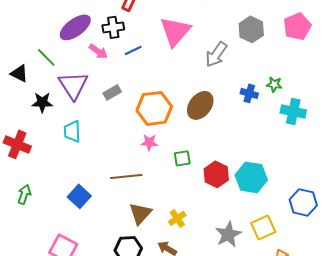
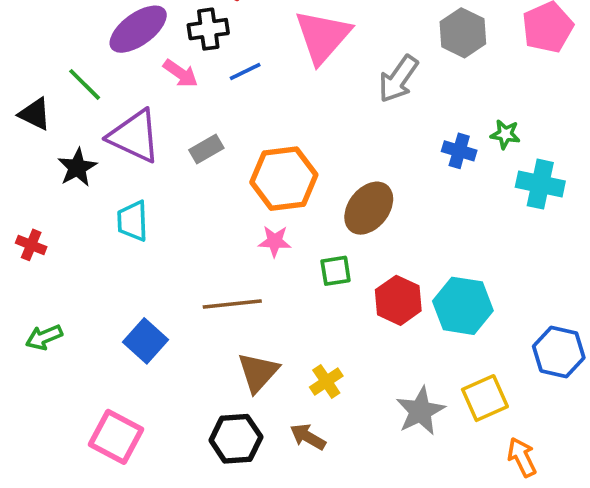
purple triangle: (73, 85) -> (134, 136), turned -32
black star: (42, 102) -> (77, 167), turned -30
brown ellipse: (200, 105) -> (369, 208), moved
red cross: (17, 144) -> (31, 245), size x0.6
green arrow: (24, 194) -> (44, 337), turned -132

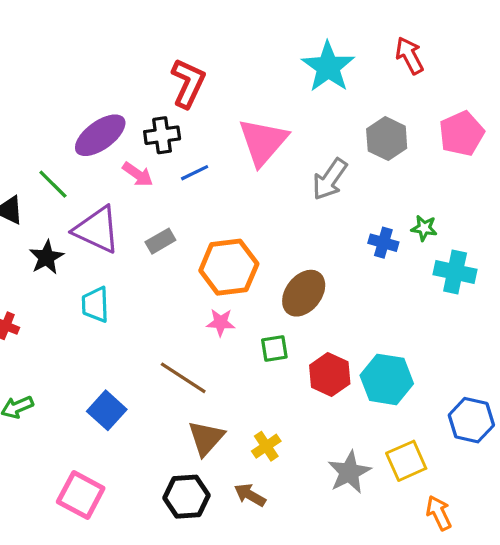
brown line: (232, 304) -> (183, 378), turned 39

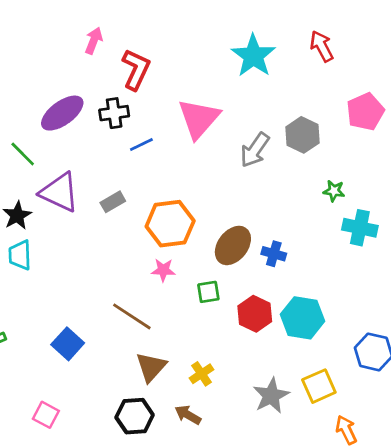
gray hexagon: (387, 139) -> (303, 135), moved
pink arrow: (138, 174) -> (94, 41), moved, turned -104
blue cross: (383, 243) -> (274, 254), moved
cyan trapezoid: (95, 305) -> (20, 255), moved
pink square: (81, 495) -> (46, 415), size x0.7

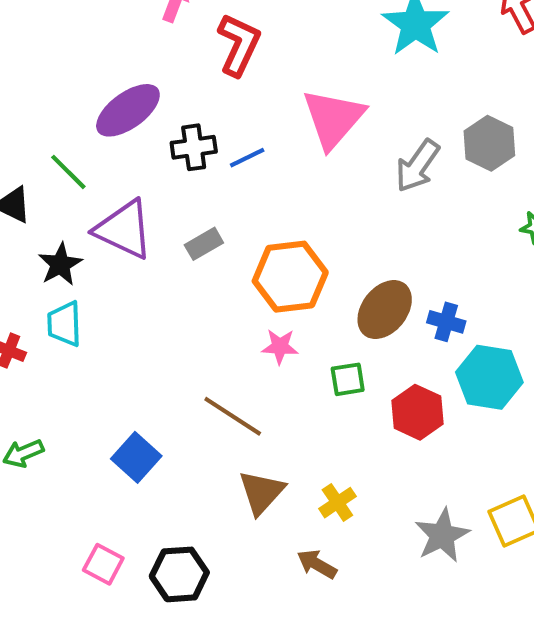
black cross: (114, 113) -> (194, 147), moved
cyan hexagon: (303, 318) -> (489, 377), moved
black hexagon: (135, 416) -> (179, 574), moved

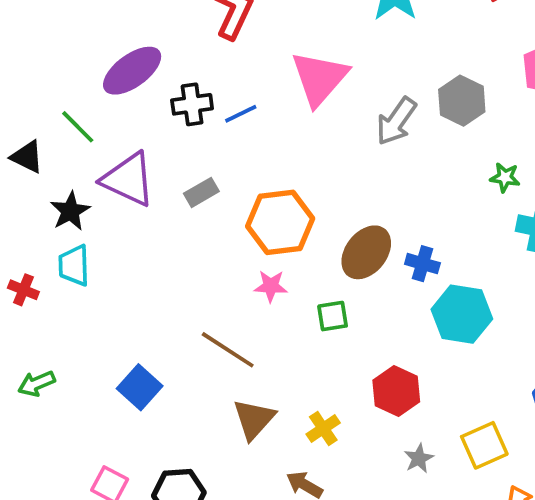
red hexagon: (418, 412) -> (396, 391), moved
gray star: (442, 535) -> (419, 458), size x0.6

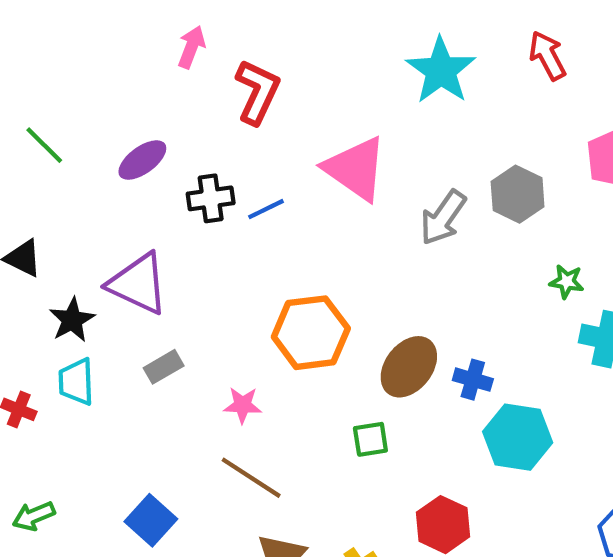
purple ellipse: (132, 71) -> (142, 160), size x0.7
pink triangle: (319, 78) -> (356, 169), turned -36
green line: (78, 127) -> (44, 145), moved
gray rectangle: (201, 192) -> (164, 367), moved
pink star: (271, 286) -> (243, 405), moved

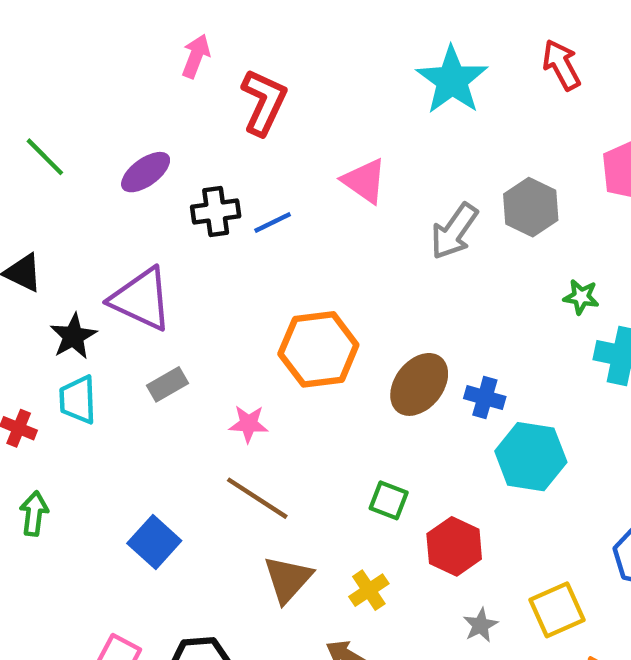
pink triangle: (356, 169) -> (364, 181), size x0.7
green square: (370, 439) -> (389, 500), moved, turned 30
green arrow: (34, 516) -> (34, 514), moved, turned 120

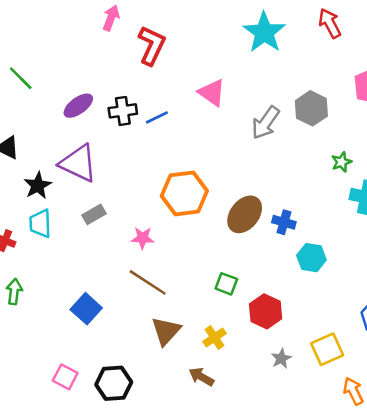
purple ellipse: (146, 172) -> (78, 106), moved
green star: (581, 297) -> (342, 162), turned -30
cyan hexagon: (531, 457) -> (311, 258), size x0.7

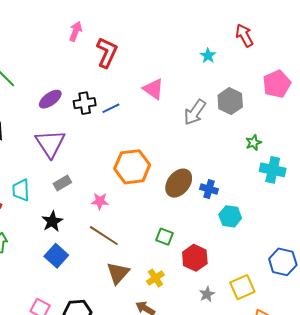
cyan star: (264, 32) -> (208, 56), moved, size x0.5
purple triangle: (78, 163) -> (50, 144), turned 32
black star: (38, 186) -> (52, 221), moved

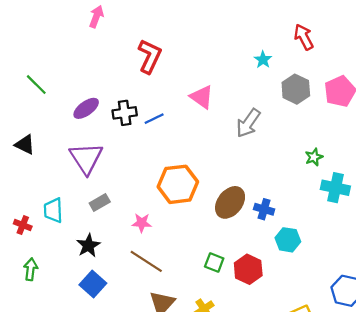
pink arrow: (76, 31) -> (96, 17), moved
gray hexagon: (230, 101) -> (296, 89), moved
red hexagon: (195, 258) -> (248, 269), moved

